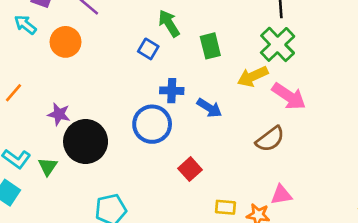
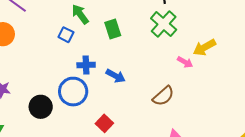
yellow arrow: (253, 76) -> (205, 47), moved
pink arrow: (289, 96) -> (185, 62), moved, size x0.6
black circle: (86, 142) -> (41, 107), moved, size x0.7

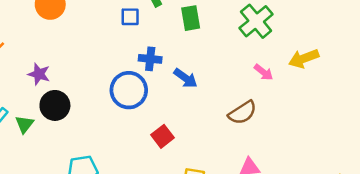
blue square: (66, 35) -> (130, 17), turned -35
pink arrow: (185, 62) -> (264, 72), moved
black circle: (41, 107) -> (55, 105), moved

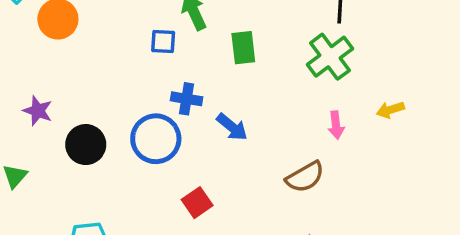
yellow arrow: (304, 59) -> (390, 110), size x0.7
pink arrow: (264, 72) -> (336, 125), turned 42
black circle: (55, 105) -> (86, 145), moved

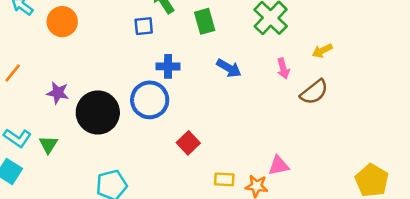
blue arrow: (232, 127) -> (229, 68), moved
black circle: (86, 145) -> (98, 112), size x1.4
brown semicircle: (305, 177) -> (314, 92), moved

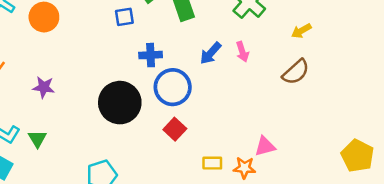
blue arrow: (229, 68) -> (211, 53), turned 105
pink arrow: (283, 68) -> (242, 52), moved
blue circle: (150, 100) -> (173, 87), moved
black circle: (98, 112) -> (120, 103), moved

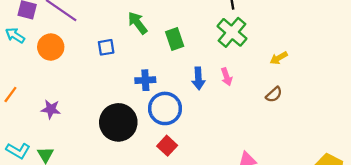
blue square: (124, 17) -> (106, 47), moved
blue arrow: (211, 53) -> (198, 78), turned -45
brown semicircle: (296, 72) -> (274, 94), size x0.7

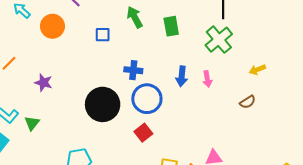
green rectangle: (175, 39) -> (171, 26), moved

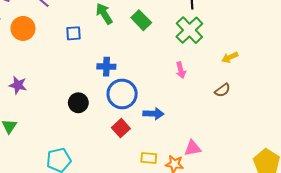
green rectangle: (171, 26) -> (141, 20), turned -30
blue arrow: (182, 76) -> (153, 114), moved, turned -90
black circle: (103, 104) -> (78, 103), size x0.6

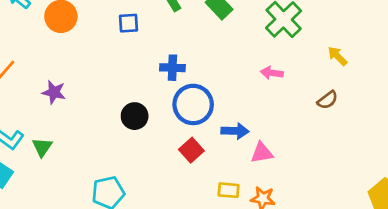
yellow arrow: (230, 57) -> (337, 56), turned 70
pink arrow: (181, 70) -> (272, 73), turned 112
pink triangle: (193, 148) -> (262, 153), moved

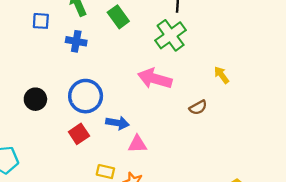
yellow arrow: (337, 56) -> (221, 75), moved
blue cross: (172, 68) -> (76, 41), moved
pink arrow: (272, 73) -> (155, 79), size x1.8

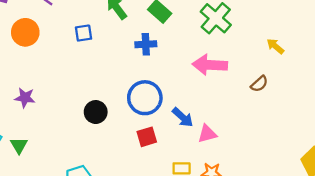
blue cross: (76, 41) -> (146, 44), moved
blue arrow: (117, 123) -> (183, 117), turned 45
red square: (79, 134) -> (147, 137), turned 30

